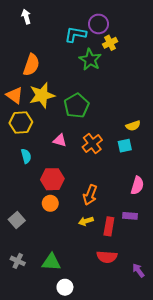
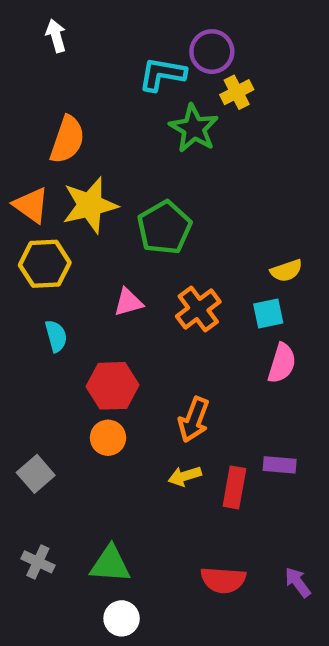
pink triangle: (60, 140) -> (128, 302), turned -32
pink semicircle: (137, 185) -> (282, 363), moved
red semicircle: (107, 257) -> (223, 580), moved
white circle: (65, 287) -> (122, 618), moved

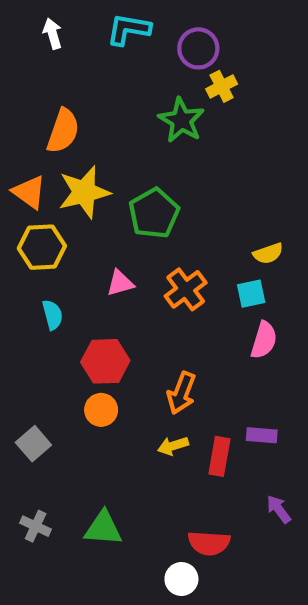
cyan L-shape: (162, 74) -> (129, 29), moved
purple arrow: (298, 582) -> (279, 509), moved
white circle: (122, 618) -> (181, 579), moved

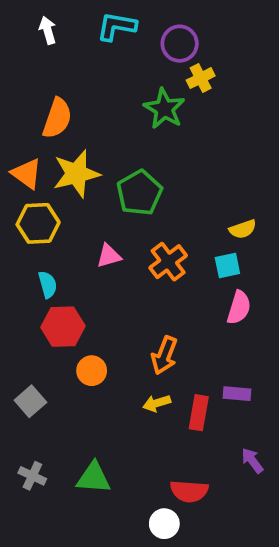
red hexagon: (105, 361) -> (63, 327), moved

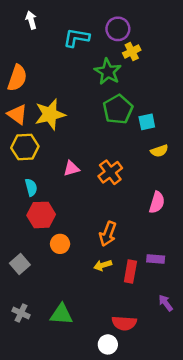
cyan L-shape: (116, 26) -> (76, 38), moved
orange semicircle: (57, 118) -> (17, 78), moved
green pentagon: (139, 193) -> (118, 109), moved
cyan square: (227, 265) -> (147, 122), moved

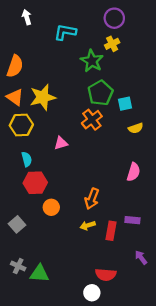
purple circle: (118, 29) -> (114, 18), moved
orange cross: (110, 172) -> (92, 120), moved
green triangle: (61, 314) -> (40, 274), moved

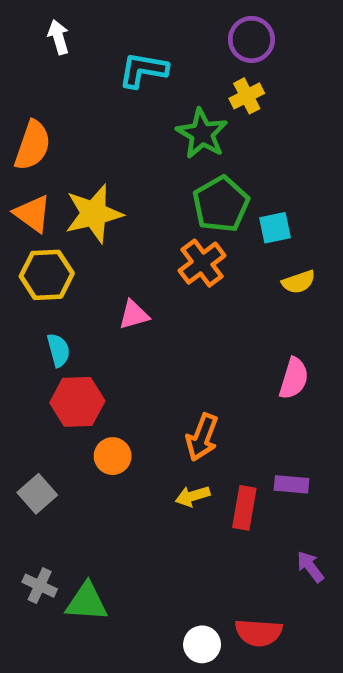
red semicircle: (106, 275) -> (259, 633), moved

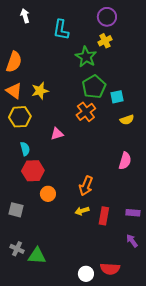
cyan L-shape: (143, 70) -> (61, 30), turned -90
yellow star: (94, 214) -> (40, 91), size x0.7
purple rectangle: (291, 484) -> (133, 213), moved
gray square: (37, 494) -> (16, 210), turned -35

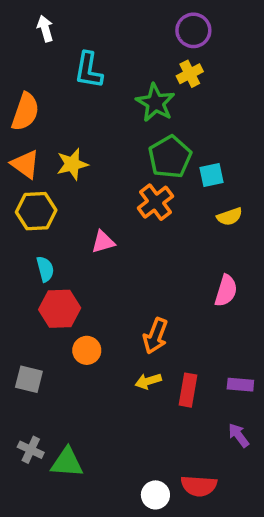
cyan L-shape: (61, 30) -> (89, 70), moved

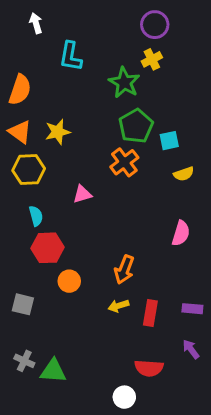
red semicircle: (199, 486) -> (149, 368), moved

